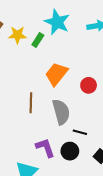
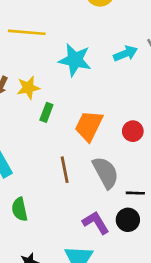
green rectangle: (38, 40) -> (46, 112), moved

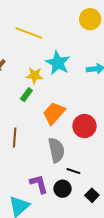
yellow star: (28, 88) -> (34, 76), moved
red circle: (133, 131) -> (85, 126), size x1.5
brown line: (65, 170) -> (15, 137), moved

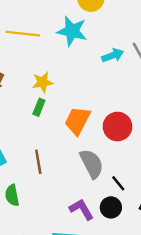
cyan star: (58, 63) -> (72, 31), moved
black line: (73, 171) -> (118, 183), turned 48

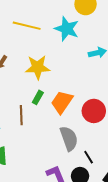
yellow star: (43, 82) -> (38, 67), size x1.4
green rectangle: (39, 107) -> (38, 97), moved
brown line: (38, 162) -> (21, 115), moved

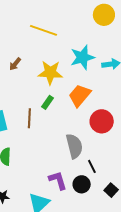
cyan star: (67, 29) -> (82, 57), moved, turned 30
orange trapezoid: (62, 102) -> (80, 95), moved

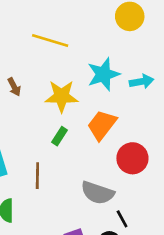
brown arrow: (15, 64) -> (14, 87), turned -64
brown line: (29, 118) -> (37, 176), moved
gray semicircle: (74, 146) -> (98, 193), turned 125

